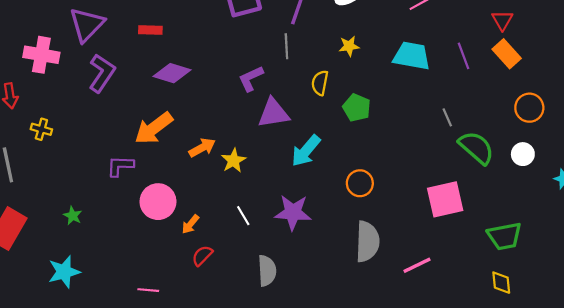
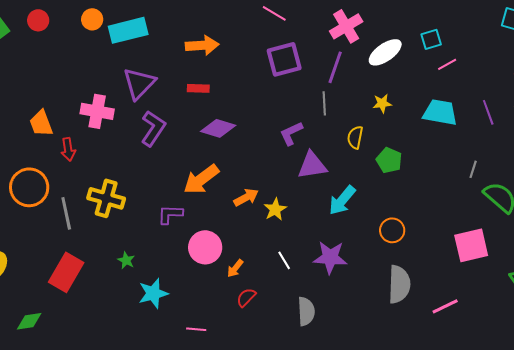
gray line: (447, 117) -> (473, 169), turned 42
yellow cross: (41, 129) -> (106, 198), moved, size x1.8
cyan star: (64, 272) -> (153, 293), moved

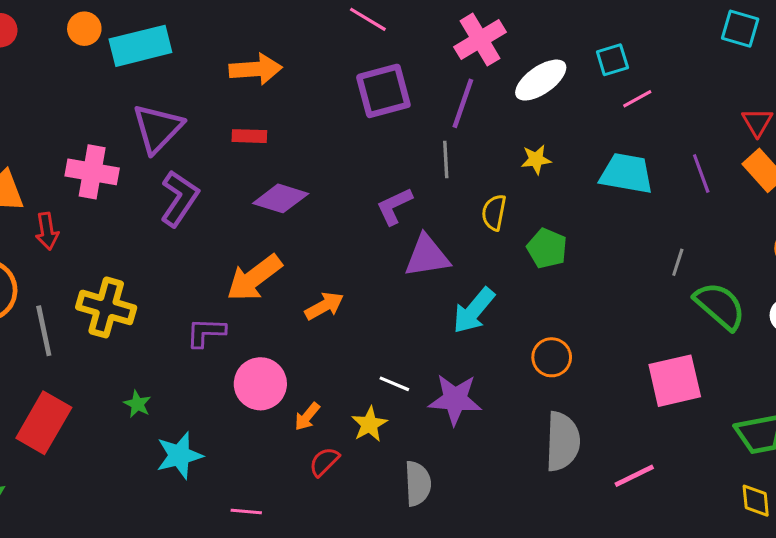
yellow star: (275, 209) -> (369, 424), moved
white line: (284, 260) -> (394, 384), moved, turned -36

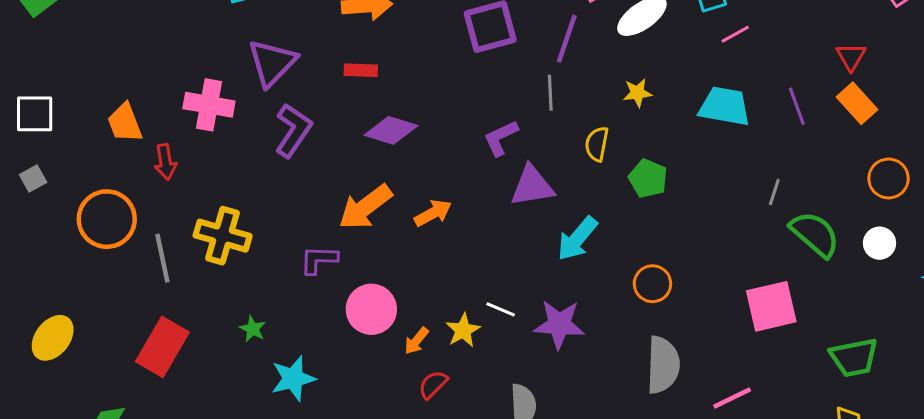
orange arrow: (324, 306) -> (433, 213), moved
yellow star: (369, 424) -> (463, 330), moved

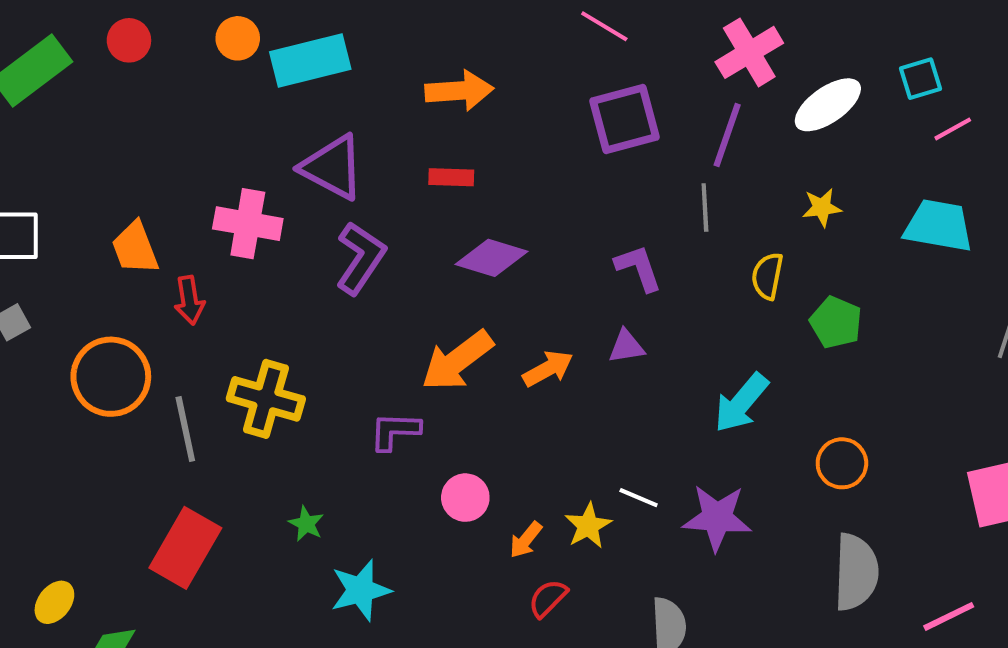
purple triangle: (272, 63) -> (332, 167), turned -46
purple L-shape: (501, 138) -> (639, 268), turned 96
purple triangle: (532, 186) -> (626, 346), moved, size x0.6
pink circle: (371, 309) -> (465, 498), size x0.7
yellow ellipse: (53, 338) -> (54, 602), moved, size x0.7

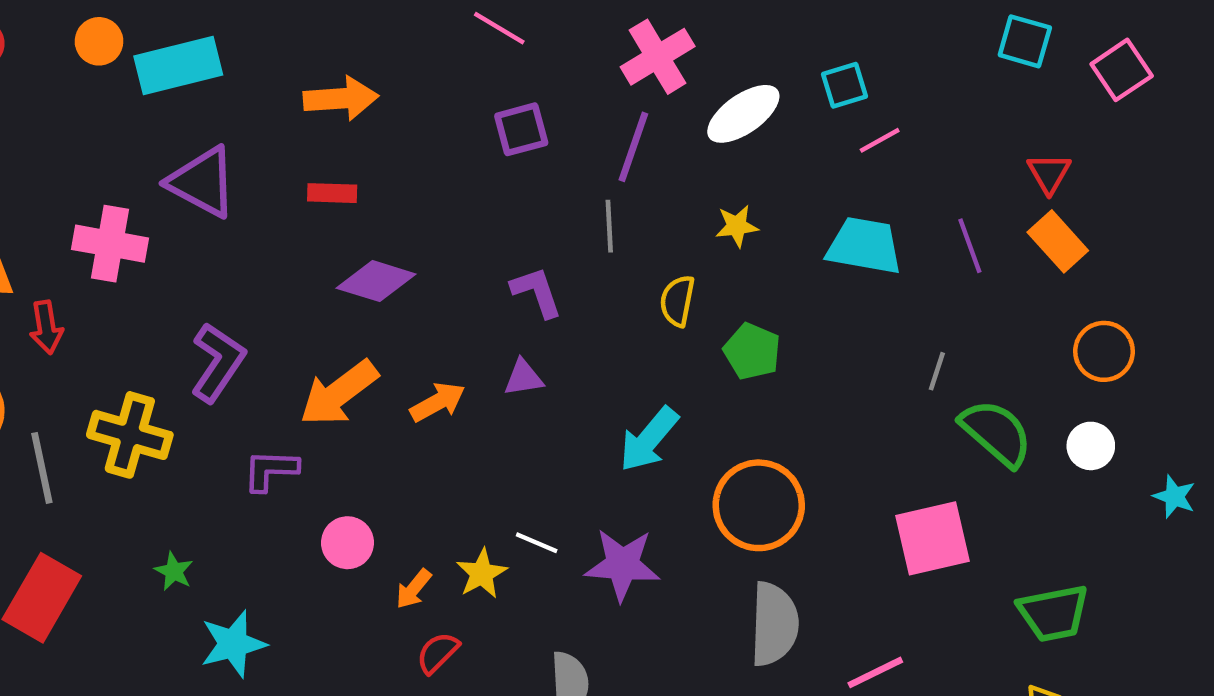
purple square: (624, 119) -> (521, 129), size x0.7
purple L-shape: (361, 258) -> (218, 362), moved
orange circle: (842, 463) -> (759, 505), size x1.6

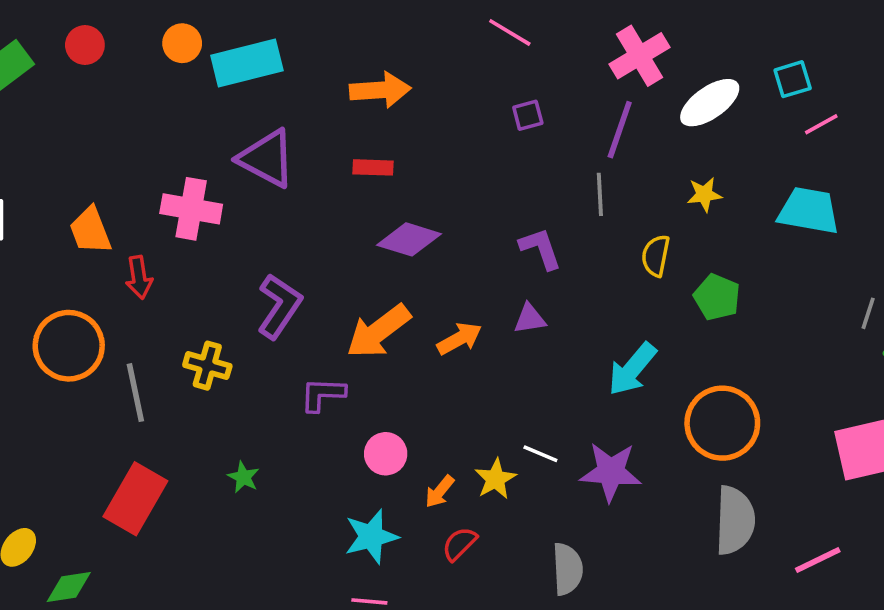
purple square: (521, 129) -> (528, 115), size x0.7
yellow cross: (130, 435) -> (207, 366), size x0.7
cyan star: (233, 644) -> (371, 537), moved

